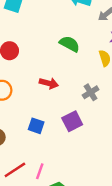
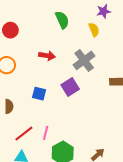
green semicircle: (70, 44) -> (62, 20), turned 42
gray cross: (91, 92) -> (84, 60), size x1.5

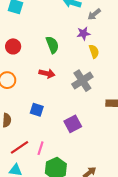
purple star: (104, 11) -> (83, 33), moved
green semicircle: (62, 20) -> (52, 45), moved
purple square: (70, 87) -> (73, 124), moved

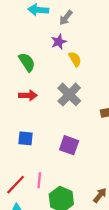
purple square: (73, 124) -> (69, 145), turned -30

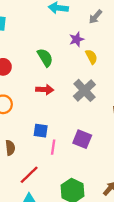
gray arrow: (66, 18) -> (95, 17), moved
pink line: (39, 180) -> (53, 147), moved

